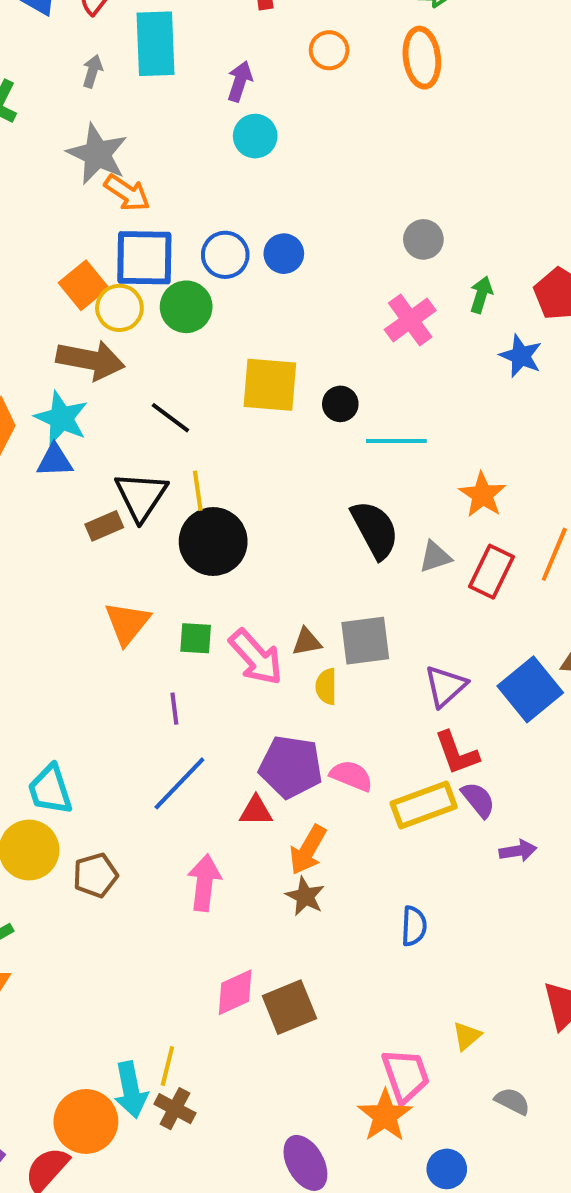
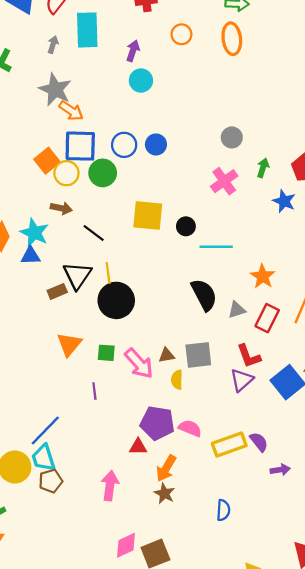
brown arrow: (90, 360) -> (61, 208), moved, size x0.6
red L-shape: (457, 753) -> (249, 356), moved
blue line: (179, 783) -> (45, 430), moved
cyan trapezoid: (50, 790) -> (44, 458), moved

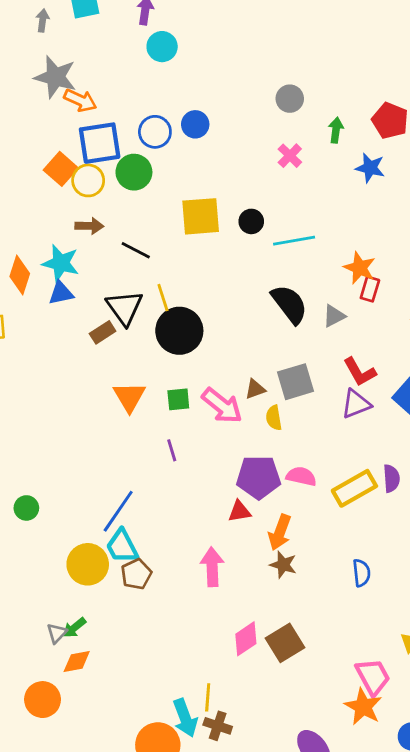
pink cross: (224, 181) -> (290, 156), size x0.7
red rectangle: (267, 318) -> (370, 289), moved, size x0.7
purple triangle: (242, 380) -> (356, 404), turned 30
purple semicircle: (259, 442) -> (391, 478), turned 45

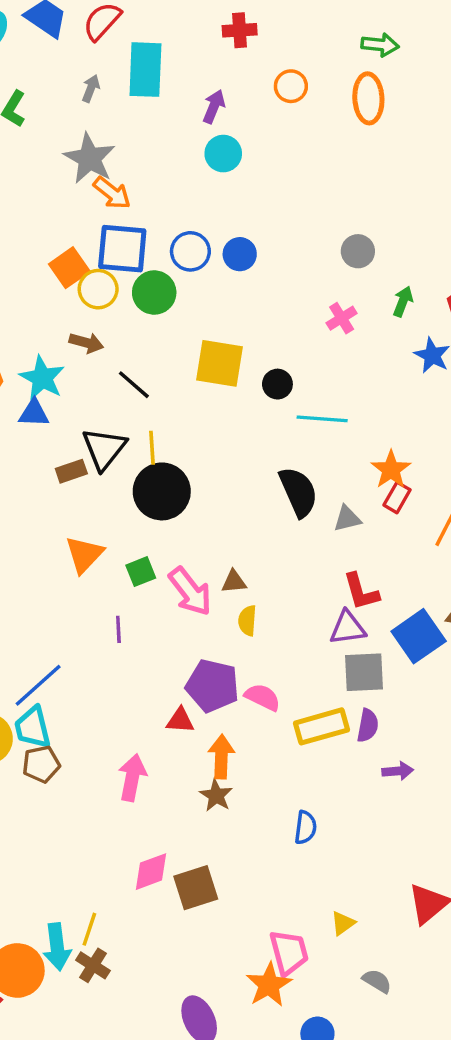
gray square: (295, 382) -> (364, 672), moved
green square: (178, 399) -> (141, 572), turned -30
orange arrow: (280, 532) -> (221, 757), turned 148

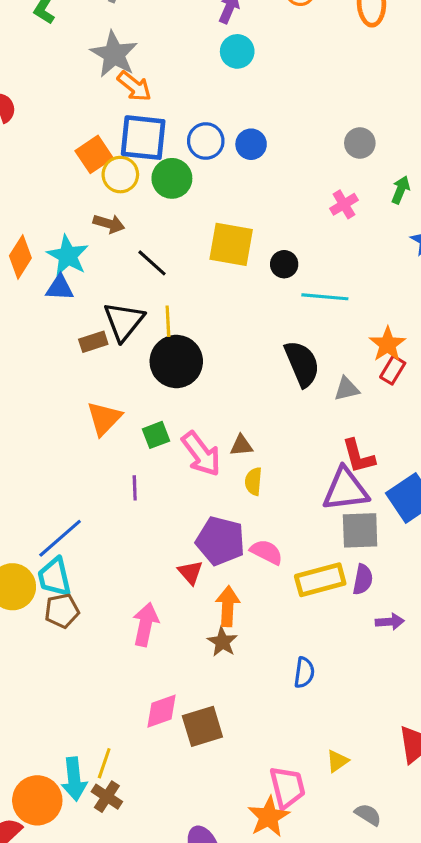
purple triangle: (348, 628) -> (345, 489), size x1.4
red triangle: (180, 720) -> (190, 572), turned 44

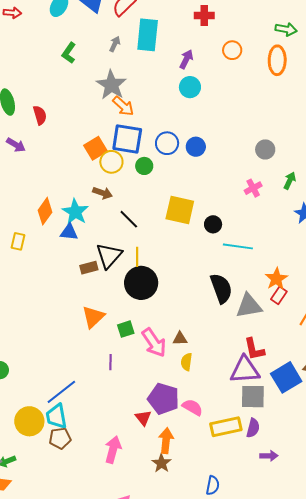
green circle: (172, 178) -> (144, 166), size x0.7
gray triangle: (347, 389) -> (249, 306), size x1.6

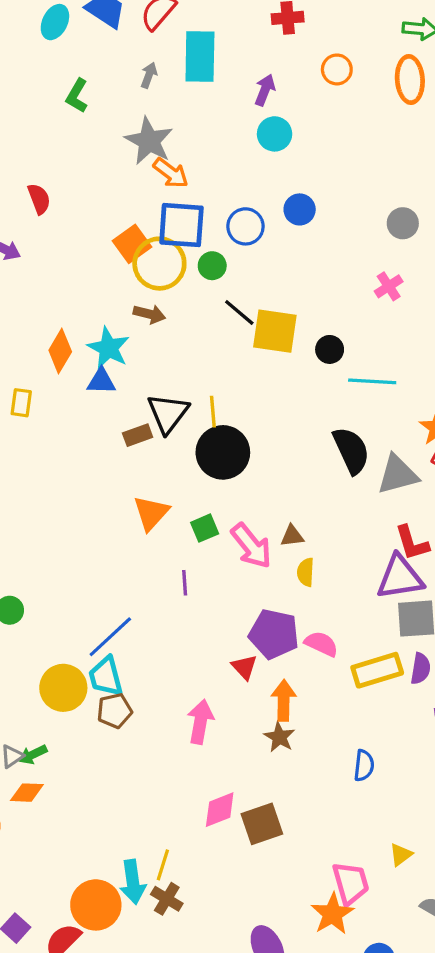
blue circle: (196, 147) -> (300, 209), moved
yellow circle: (111, 162) -> (159, 264), size x1.4
black line: (129, 219) -> (239, 313), moved

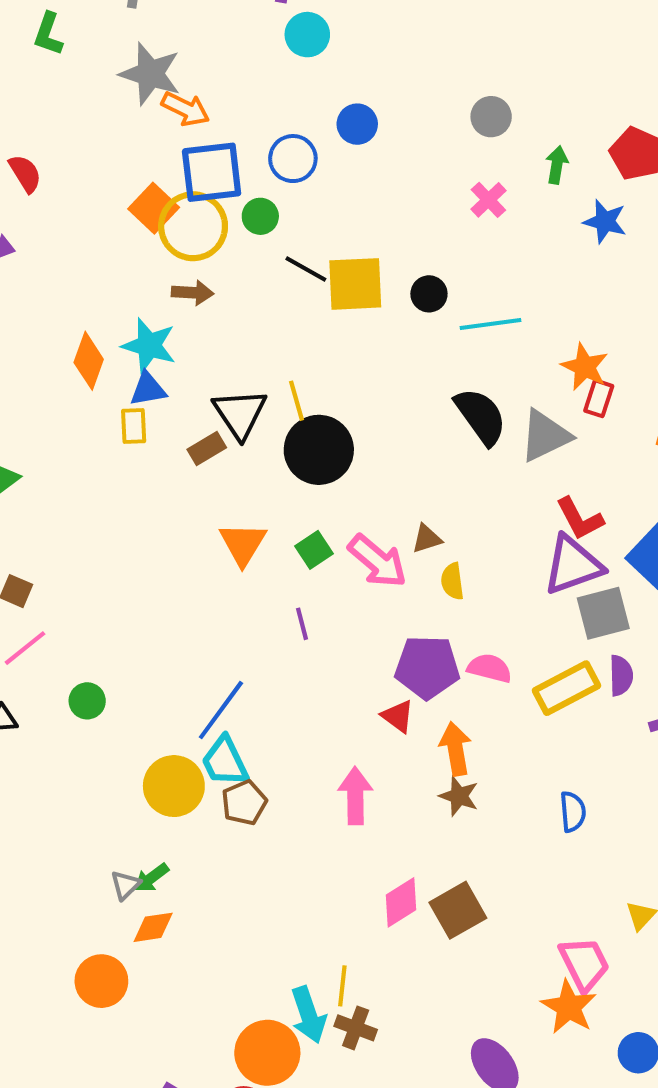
yellow rectangle: (21, 403) -> (134, 426), moved

